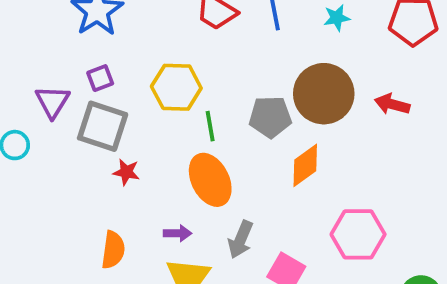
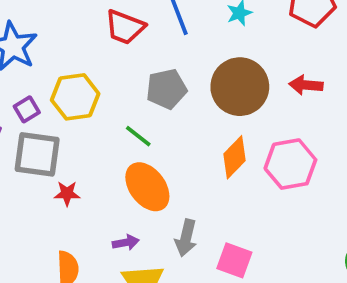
yellow hexagon: (176, 87) -> (75, 97), moved
gray pentagon: (270, 117) -> (166, 89), moved
green line: (210, 126) -> (138, 136), turned -32
pink hexagon: (358, 234) -> (290, 164), moved

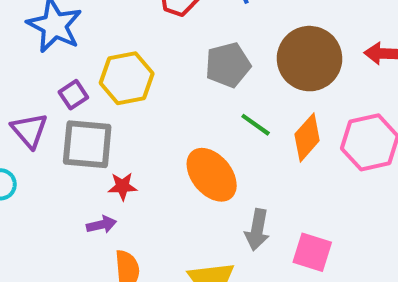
green line: (138, 136) -> (256, 125), moved
purple arrow: (126, 242) -> (102, 225), moved

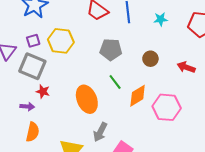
brown circle: (310, 59) -> (150, 59), size x0.5

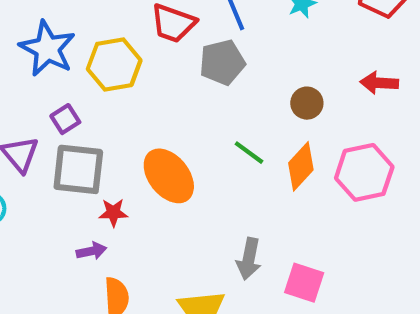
yellow hexagon: (61, 41) -> (114, 65), moved
gray pentagon: (111, 50) -> (222, 62), moved
brown circle: (150, 59) -> (307, 103), moved
orange ellipse: (87, 99) -> (169, 176), moved

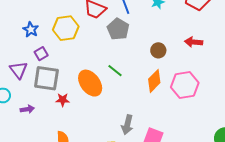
blue star: (47, 49) -> (31, 30), moved, size x0.6
gray pentagon: (222, 62) -> (118, 29), turned -30
green line: (249, 153) -> (115, 71), moved
purple arrow: (91, 251) -> (27, 109), moved

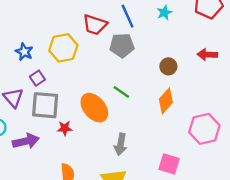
gray pentagon: (118, 29) -> (122, 45), turned -30
pink hexagon: (185, 85) -> (204, 129), moved
purple arrow: (27, 109) -> (26, 141), size x1.6
gray arrow: (127, 125) -> (121, 144), moved

